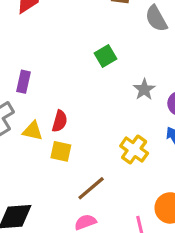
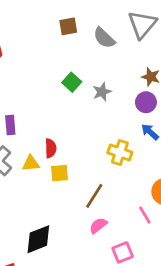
gray star: (144, 89) -> (102, 92), moved, turned 30

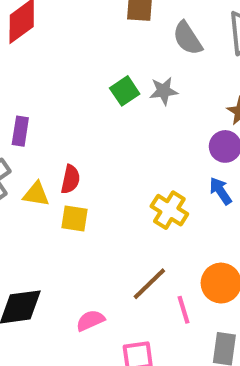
gray star: (102, 92) -> (164, 91), moved
brown line: (94, 196) -> (149, 284), moved
pink semicircle: (98, 226) -> (90, 320), moved

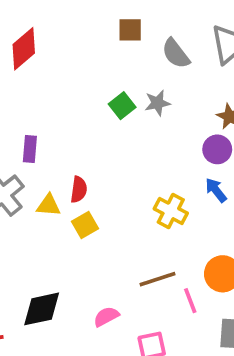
yellow square: (74, 219) -> (85, 225), turned -35
brown line: (149, 284) -> (158, 279), turned 30

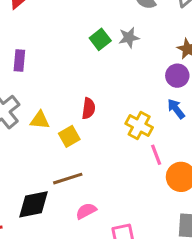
purple rectangle: (30, 149) -> (19, 61), moved
red semicircle: (79, 190) -> (89, 108), moved
brown line: (158, 279) -> (68, 179), moved
pink line: (190, 301) -> (156, 155), moved

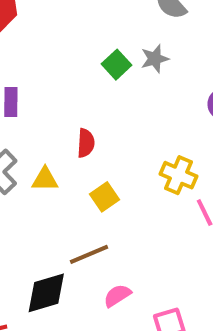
red semicircle: (89, 108) -> (86, 143), moved
yellow square: (69, 136) -> (105, 197), moved

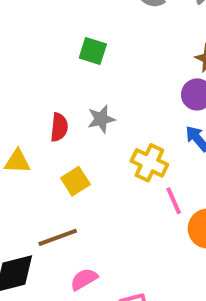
gray star: (155, 59) -> (101, 119), moved
green square: (117, 65) -> (93, 51), turned -32

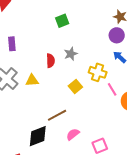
green square: (93, 51) -> (62, 21), turned -32
yellow square: (75, 181) -> (75, 86), moved

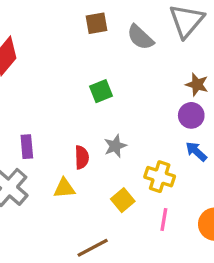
purple rectangle: (12, 44) -> (27, 147), moved
yellow triangle: (32, 80) -> (64, 188), moved
pink line: (112, 89) -> (164, 219), moved, turned 40

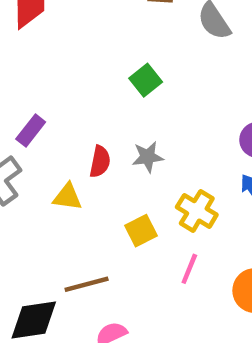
green square: (101, 91) -> (146, 80), turned -30
purple rectangle: (27, 147) -> (31, 130), turned 30

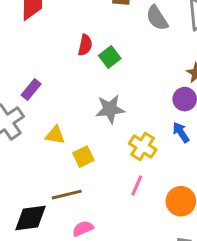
gray star: (148, 157) -> (110, 109), size x1.4
red semicircle: (100, 162) -> (85, 45), moved
yellow square: (141, 231) -> (83, 157), moved

